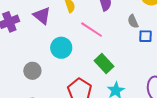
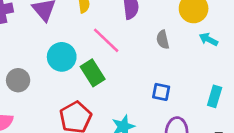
blue square: (145, 36) -> (161, 92), moved
green rectangle: (104, 63) -> (93, 73), moved

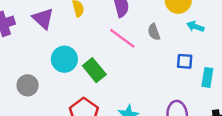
pink line: (106, 40) -> (122, 38), moved
blue square: (161, 92) -> (185, 61), moved

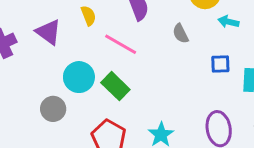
pink line: (122, 38) -> (121, 44), moved
gray circle: (28, 85) -> (53, 109), moved

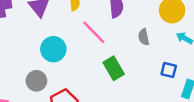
green rectangle: (115, 86) -> (114, 68), moved
gray circle: (53, 109) -> (36, 81), moved

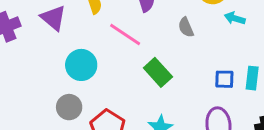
blue square: (169, 70) -> (224, 79), moved

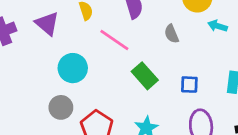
blue square: (224, 79) -> (189, 85), moved

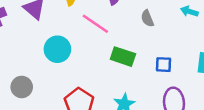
green rectangle: (145, 76) -> (123, 57), turned -30
gray circle: (61, 107) -> (22, 87), moved

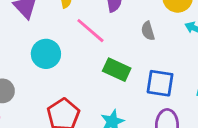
blue square: (164, 65) -> (160, 83), size x1.5

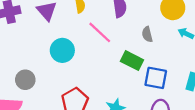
green rectangle: (117, 70) -> (132, 61), moved

